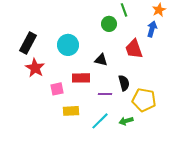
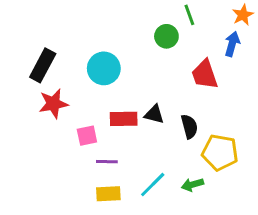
black triangle: (101, 60) -> (154, 114), moved
red star: (35, 68) -> (53, 104), turned 30
purple line: (105, 94) -> (107, 162), moved
yellow rectangle: (71, 111) -> (108, 194), moved

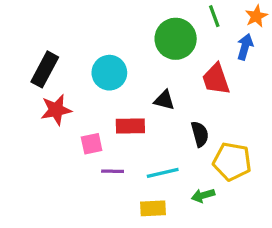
green line: (189, 15) -> (214, 16), moved
green circle: (166, 36) -> (176, 39), size x1.6
black triangle: (154, 114) -> (164, 100), moved
cyan line: (153, 185) -> (163, 173), moved, turned 32
yellow rectangle: (108, 194) -> (153, 208), moved

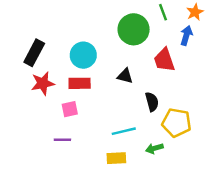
red rectangle: (130, 126) -> (80, 83), moved
purple line: (113, 171) -> (62, 140), moved

